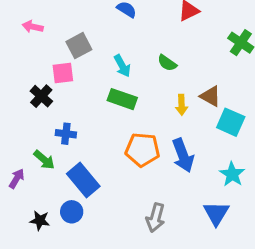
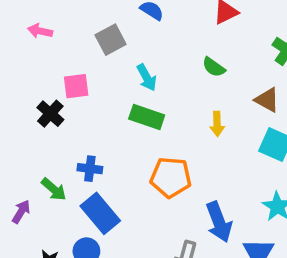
gray square: (79, 46) -> (111, 40), moved
green semicircle: (167, 63) -> (214, 67), moved
brown triangle: (210, 96) -> (267, 100), moved
blue cross: (66, 134) -> (90, 169), moved
blue arrow: (183, 155) -> (219, 222), moved

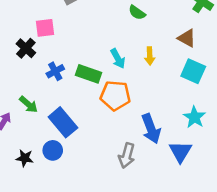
green semicircle: (214, 67) -> (137, 13), moved
cyan arrow: (147, 77) -> (118, 58), moved
green rectangle: (147, 117) -> (88, 74), moved
blue cross: (90, 169) -> (55, 71), moved, turned -36

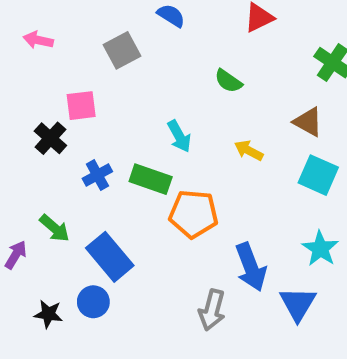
yellow arrow: (150, 56) -> (249, 150), turned 120
cyan arrow: (118, 58) -> (179, 136), moved

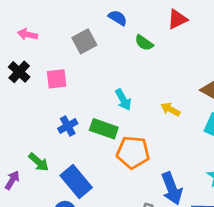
green semicircle: (228, 81) -> (144, 43), moved
black cross: (50, 138) -> (19, 72), moved

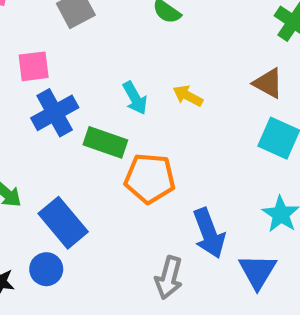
yellow arrow: (170, 109) -> (188, 96), moved
blue cross: (68, 126) -> (55, 113), moved, size x1.5

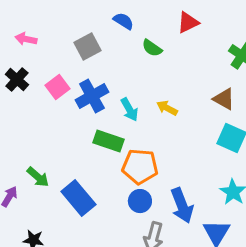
pink square: (34, 66) -> (57, 87), turned -30
blue cross: (55, 113) -> (92, 96), moved
blue circle: (46, 269) -> (140, 201), moved

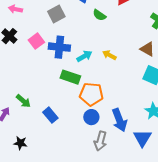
blue cross: (92, 96) -> (59, 47), turned 35
cyan arrow: (129, 110) -> (84, 56), turned -91
blue rectangle: (78, 198) -> (50, 115), size x0.7

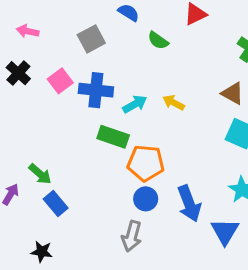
blue rectangle: (50, 115) -> (56, 204), moved
gray arrow: (100, 141) -> (132, 236), moved
black star: (20, 143) -> (42, 252), moved

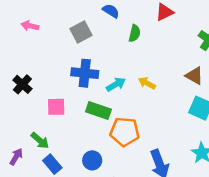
green semicircle: (158, 40) -> (135, 33), turned -112
black cross: (18, 73) -> (22, 84), moved
pink square: (60, 81) -> (56, 107), moved, turned 36
blue circle: (146, 199) -> (92, 160), moved

